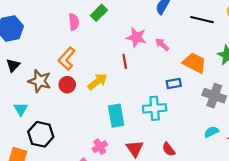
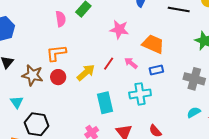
pink arrow: (162, 44) -> (131, 63), moved
orange L-shape: (67, 59) -> (56, 53), turned 45
red line: (125, 61) -> (109, 64), moved, turned 48
orange trapezoid: (195, 63) -> (153, 44), moved

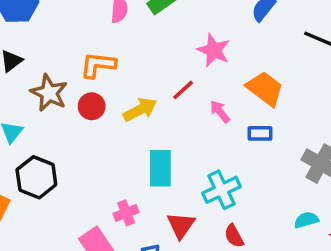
red line: (109, 64) -> (183, 90), moved
cyan cross: (140, 94) -> (221, 190), moved, turned -30

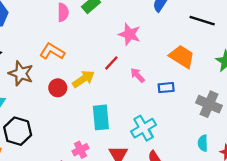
orange L-shape: (98, 65) -> (52, 51), turned 30
orange trapezoid: (265, 89) -> (182, 57), moved
red circle: (92, 106) -> (58, 88), moved
cyan semicircle: (306, 220) -> (203, 143), turned -70

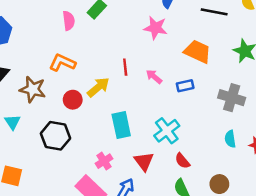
pink star: (129, 34) -> (156, 28), moved
red line: (111, 63) -> (125, 67), turned -42
black hexagon: (18, 131) -> (56, 136), moved

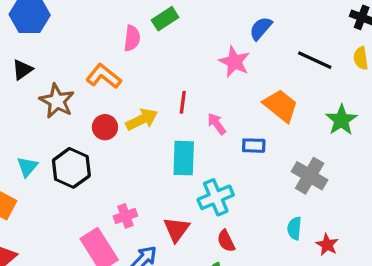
pink semicircle: (69, 21) -> (132, 38), moved
cyan triangle: (13, 122) -> (27, 167), moved
cyan rectangle: (121, 125) -> (184, 158), moved

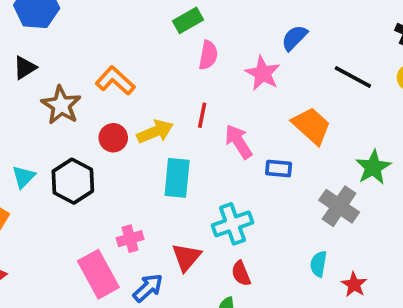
pink semicircle: (132, 38) -> (208, 55), moved
green star: (341, 120) -> (373, 167), moved
pink arrow: (217, 124) -> (239, 142), size x1.4
cyan rectangle: (184, 158) -> (177, 178), moved

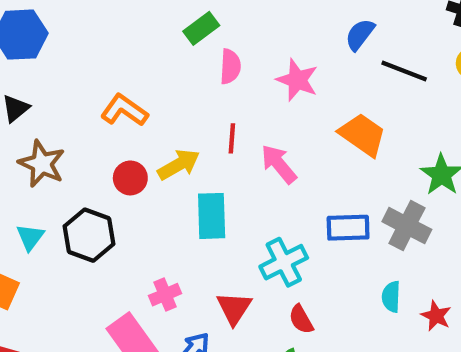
blue semicircle: (294, 38) -> (360, 35), moved
brown star: (61, 105) -> (42, 164), moved
blue rectangle: (279, 169) -> (348, 228), moved, size x1.4

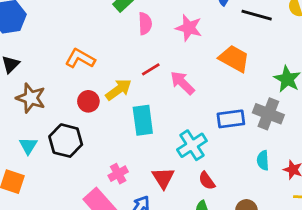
red line: (232, 138) -> (151, 69), turned 60

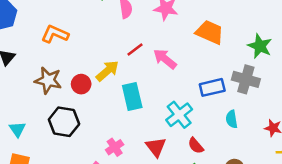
orange L-shape: (80, 58) -> (55, 34), moved
brown star: (31, 98) -> (48, 80), moved
cyan triangle: (28, 146) -> (17, 129), moved
cyan semicircle: (263, 160) -> (232, 119), moved

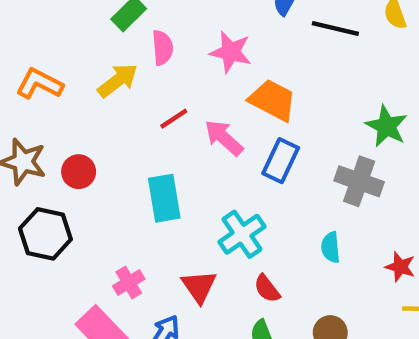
orange trapezoid: (210, 32) -> (273, 100), moved
yellow arrow: (107, 71) -> (118, 80), moved
blue rectangle: (212, 87) -> (281, 161), moved, turned -55

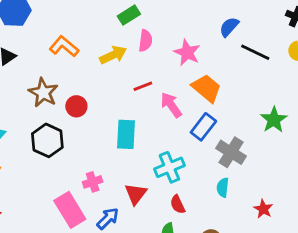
gray cross: (359, 181) -> (231, 152), moved

